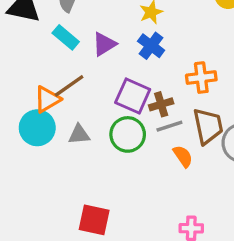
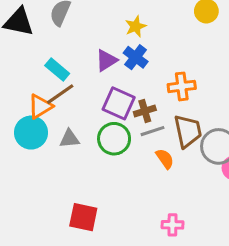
cyan rectangle: (66, 37) -> (57, 70), moved
purple triangle: (104, 44) -> (106, 60), moved

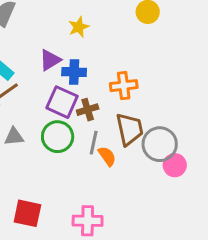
blue cross: (136, 57) -> (74, 72), moved, turned -35
gray line: (153, 131) -> (94, 143), moved, turned -60
pink cross: (172, 225) -> (88, 221), moved, size x1.4

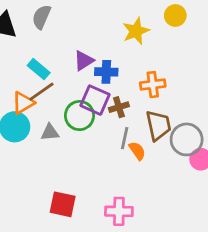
yellow star: (79, 27) -> (136, 31), moved, size x1.4
green circle: (58, 137) -> (79, 116), moved

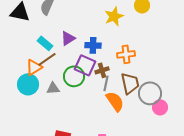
purple triangle: (84, 61) -> (68, 38), moved
gray line: (125, 138) -> (106, 83), moved
orange semicircle: (137, 151) -> (115, 101), size x1.5

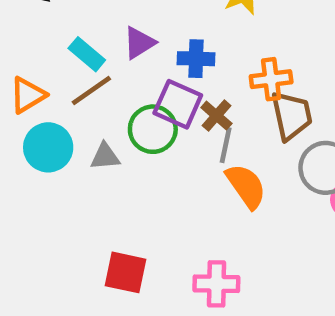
orange triangle: (34, 67) -> (28, 95), moved
brown cross: (102, 70) -> (216, 116), turned -32
brown trapezoid: (130, 83) -> (292, 116), moved

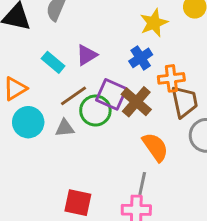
blue cross: (196, 59) -> (141, 58), moved, turned -35
brown line: (91, 91) -> (73, 96), moved
brown cross: (216, 116) -> (136, 102), size x1.5
gray line: (226, 145) -> (142, 184), moved

